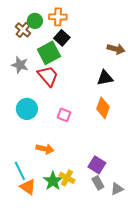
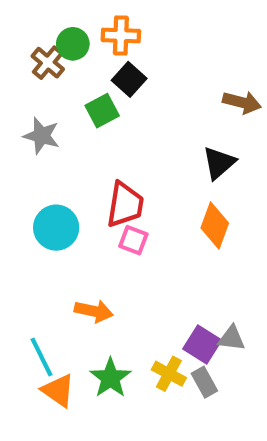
green square: (49, 53) -> (102, 111), size x0.7
red trapezoid: (48, 76) -> (125, 205), moved, turned 50
black triangle: (105, 78) -> (219, 163), turned -30
yellow cross: (67, 178) -> (169, 374), moved
gray triangle: (117, 189) -> (232, 338), moved, turned 32

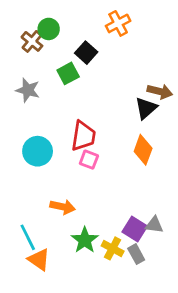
orange cross: (121, 35) -> (118, 23), moved, turned -30
brown arrow: (242, 102) -> (160, 91), moved
green star: (110, 378) -> (85, 240), moved

